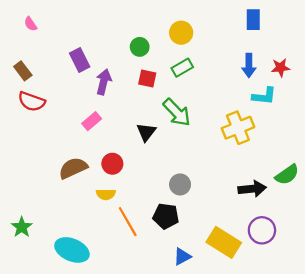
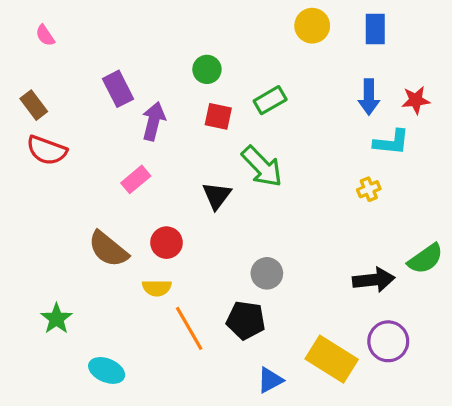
yellow circle: (181, 33) -> (312, 26), moved
yellow cross: (238, 128) -> (369, 189), moved, size x0.5
brown semicircle: (73, 168) -> (108, 249), turned -116
green star: (22, 227) -> (56, 319), moved
cyan ellipse: (72, 250) -> (107, 370), size x0.7

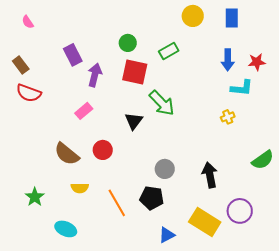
green rectangle: (270, 100) -> (169, 51), moved
red square: (218, 116) -> (135, 72), size x1.5
black arrow: (374, 280) -> (210, 175), moved, turned -95
yellow semicircle: (157, 288) -> (80, 188), moved

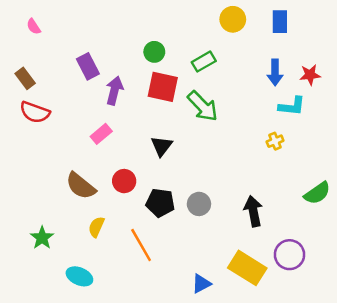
green arrow: (162, 103) -> (203, 106), moved
yellow semicircle: (80, 188) -> (96, 227), turned 114
black pentagon: (152, 198) -> (160, 203), moved

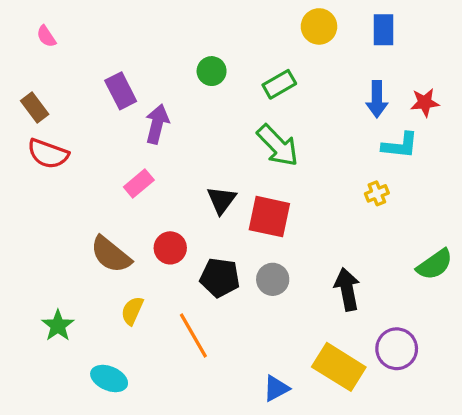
red square: (163, 87) -> (269, 217), moved

